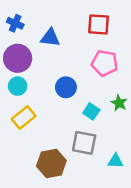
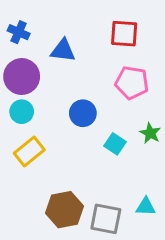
gray square: (84, 143) -> (106, 219), moved

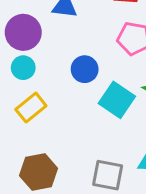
cyan square: (115, 144) -> (117, 100), size x1.6
brown hexagon: (64, 210) -> (39, 172), moved

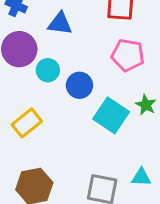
cyan circle: (23, 68) -> (48, 70), moved

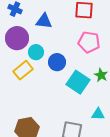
yellow rectangle: (27, 123) -> (23, 70), moved
cyan triangle: (141, 177) -> (98, 114), moved

